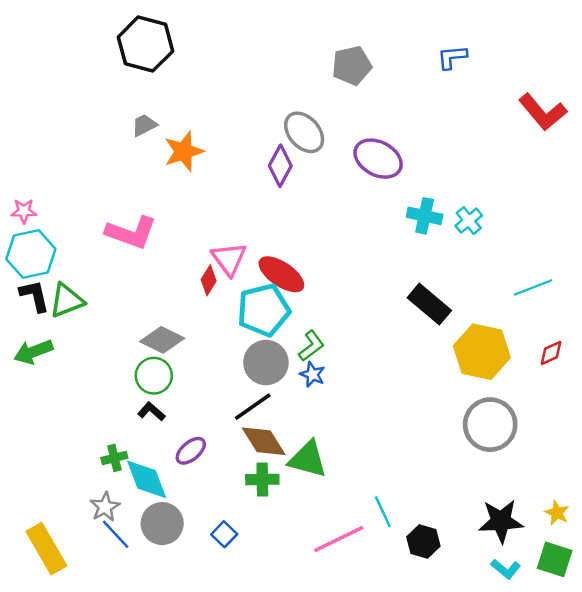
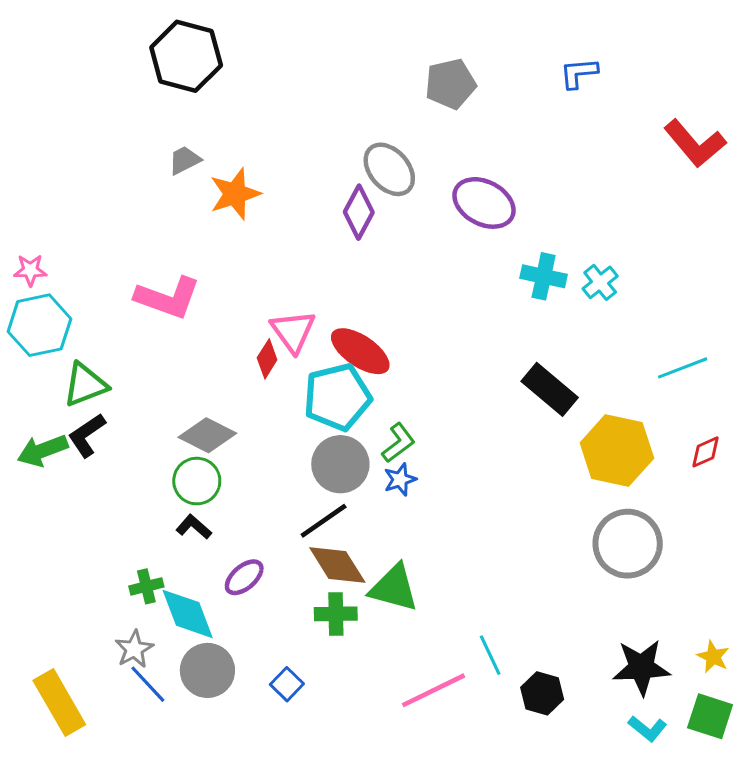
black L-shape: (35, 296) -> (87, 435), moved, turned -111
blue star: (312, 374) -> (400, 479), turned 30

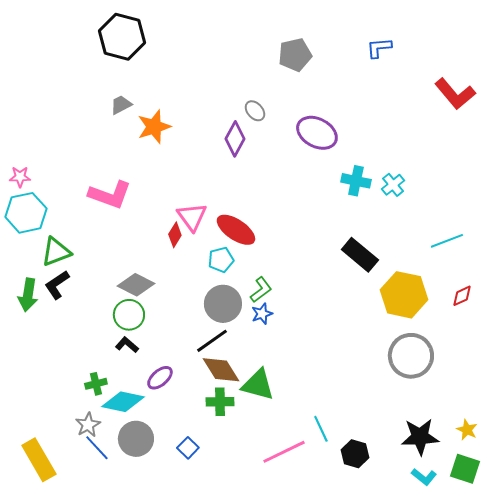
gray ellipse: (389, 169) -> (255, 111), size x0.6
cyan pentagon: (337, 397) -> (221, 260), size x0.6
green arrow: (42, 450) -> (28, 295), turned -60
cyan diamond: (188, 614) -> (123, 402), turned -57

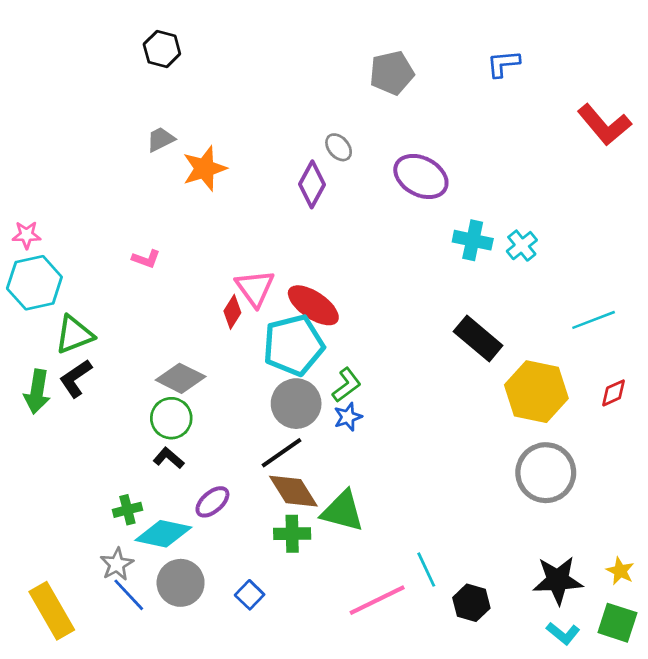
black hexagon: (122, 37) -> (162, 49), size x0.6
pink L-shape: (110, 195) -> (146, 259), size x0.5
cyan pentagon: (221, 260) -> (293, 345), size x1.8

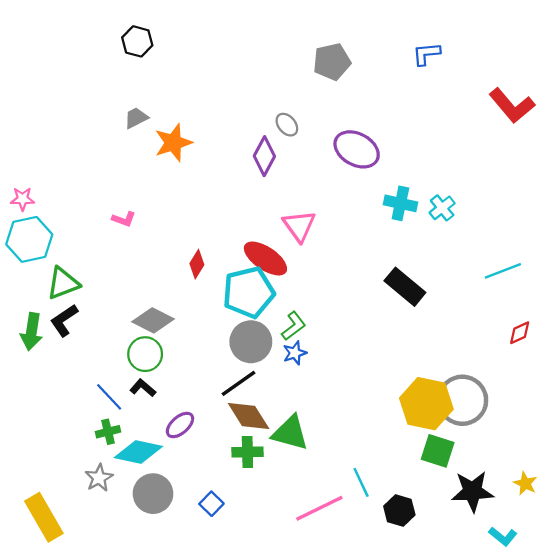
pink triangle: (255, 288) -> (299, 226), moved
yellow hexagon: (536, 392) -> (426, 404), moved
blue line: (129, 595) -> (109, 397), moved
green square: (617, 623) -> (438, 451), moved
cyan L-shape: (563, 633) -> (503, 536), moved

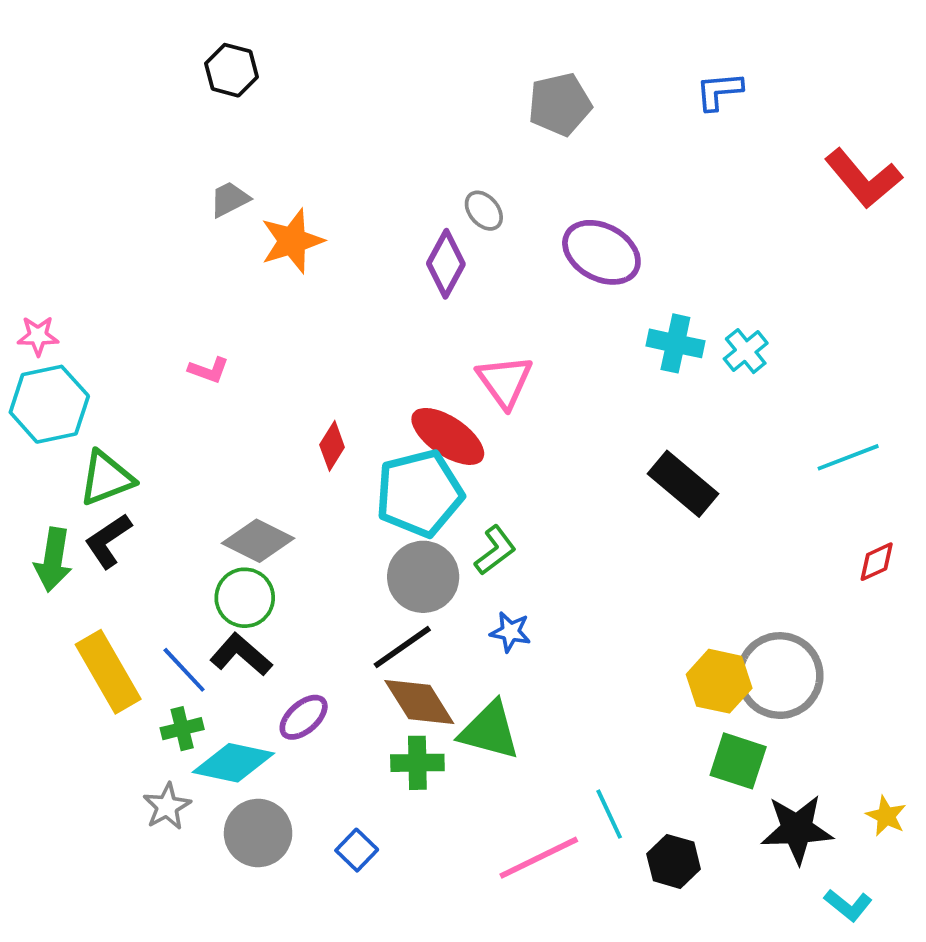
blue star: (295, 353) -> (510, 632), moved, turned 30
black L-shape: (143, 388) -> (241, 655), size x1.4
yellow hexagon: (426, 404) -> (719, 681), size x0.7
yellow rectangle: (44, 517) -> (108, 672), moved

